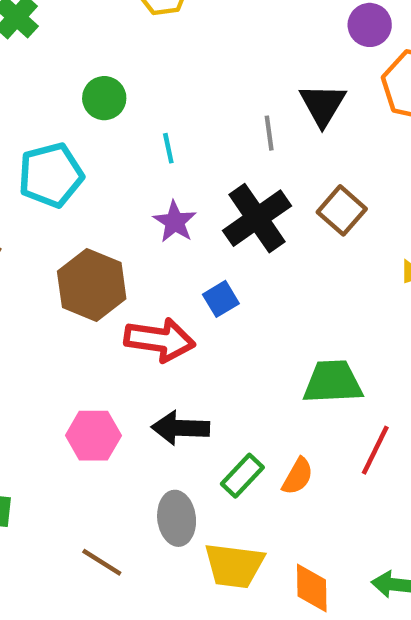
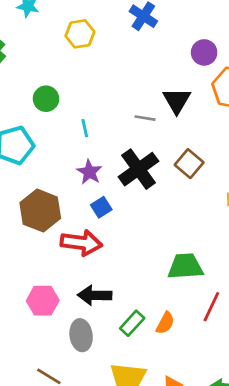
gray line: (269, 133) -> (145, 118), turned -72
blue square: (221, 299) -> (101, 207), moved
gray ellipse: (177, 518) -> (81, 335), moved

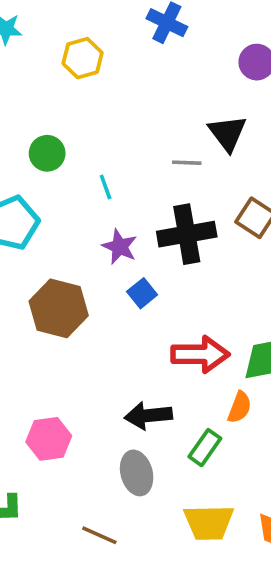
black cross: (138, 169) -> (187, 234), turned 33
red arrow: (81, 243) -> (200, 354), moved
pink hexagon: (43, 301) -> (49, 439), moved
orange semicircle: (165, 323) -> (239, 407), moved

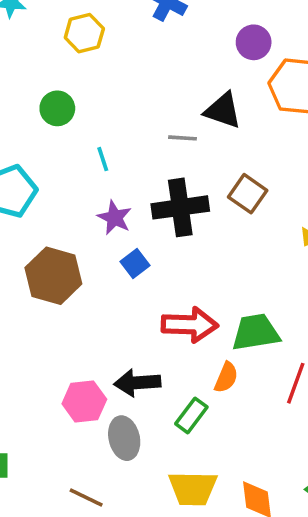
black triangle: (227, 133) -> (223, 111), turned -36
green circle: (47, 153) -> (57, 108), moved
pink hexagon: (49, 439) -> (84, 401), moved

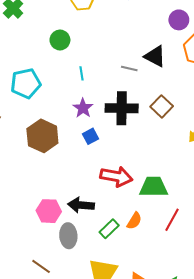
orange semicircle: (226, 377) -> (134, 221), moved

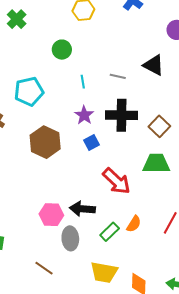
gray line: (129, 68) -> (118, 76), moved
brown square: (162, 106) -> (159, 126), moved
red arrow: (116, 176) -> (116, 181), turned 32
green trapezoid: (154, 187) -> (156, 163), moved

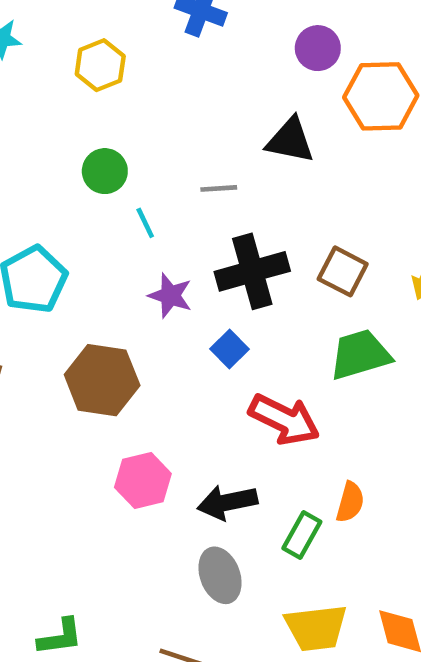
green circle: (62, 50) -> (105, 171), moved
blue square: (92, 142) -> (229, 349), moved
pink hexagon: (51, 215) -> (143, 480), moved

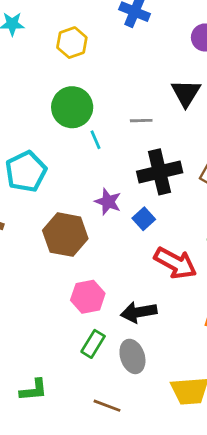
black triangle: (290, 140) -> (186, 93), turned 48
green circle: (105, 171) -> (72, 107), size x1.5
purple star: (170, 296) -> (108, 202), moved
green rectangle: (302, 535) -> (93, 344), moved

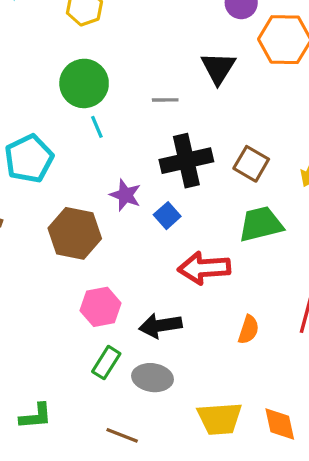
cyan line: (95, 140) -> (97, 127), moved
red arrow: (175, 263) -> (204, 268), turned 147
gray ellipse: (132, 356) -> (153, 378), turned -64

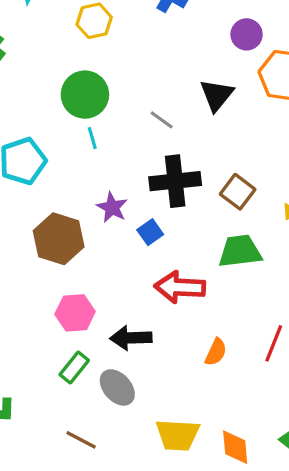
gray line: (165, 100) -> (162, 120), turned 30
gray ellipse: (153, 378) -> (117, 387), turned 33

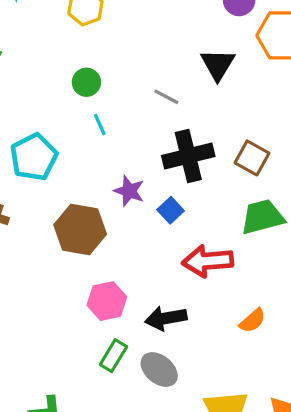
green circle: (85, 95) -> (86, 82), size x0.6
orange semicircle: (216, 352) -> (252, 321), turned 32

